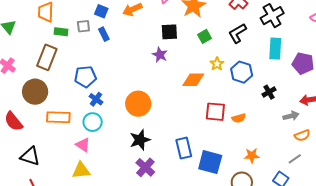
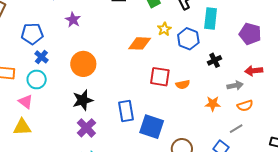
cyan rectangle: (275, 49) -> (211, 19), moved
purple star: (160, 55) -> (73, 20), moved
orange star: (252, 156) -> (213, 104), moved

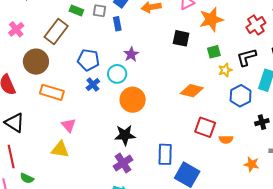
yellow star: (164, 29) -> (225, 70), moved
cyan circle: (37, 79) -> (117, 74), moved

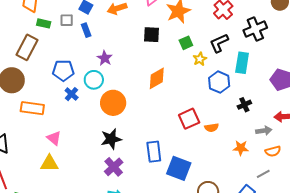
orange diamond: (192, 91) -> (157, 78), moved, turned -35
red square: (205, 127) -> (189, 119), turned -35

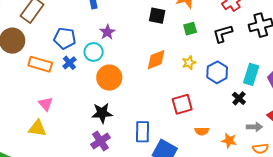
yellow star: (200, 59) -> (189, 63), moved
cyan rectangle: (242, 63) -> (251, 74), moved
black cross: (244, 105) -> (239, 98), turned -32
orange rectangle: (32, 108) -> (40, 64), moved
orange semicircle: (212, 128) -> (202, 131), moved

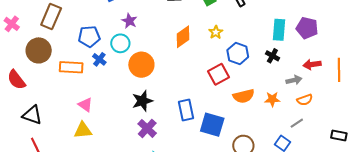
blue hexagon: (217, 72) -> (238, 53), moved
orange semicircle: (202, 131) -> (244, 96), size x1.5

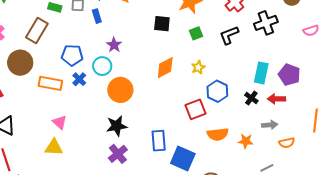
red arrow: (312, 65) -> (276, 99), moved
orange semicircle: (305, 100) -> (287, 143), moved

